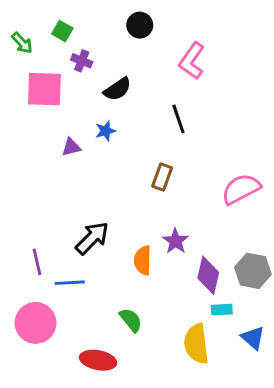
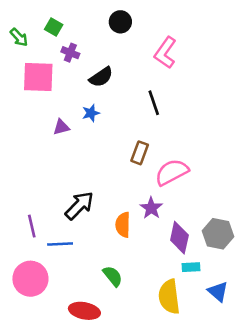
pink semicircle: (241, 189) -> (172, 172), moved

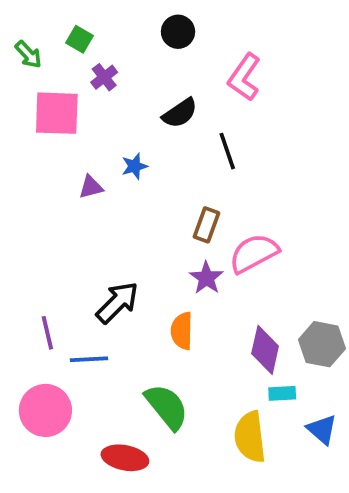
purple cross: (70, 53) -> (104, 77), turned 30
black semicircle: (101, 77) -> (180, 113), moved
purple star: (151, 208) -> (206, 278), moved
green semicircle: (113, 276) -> (167, 407), size x1.5

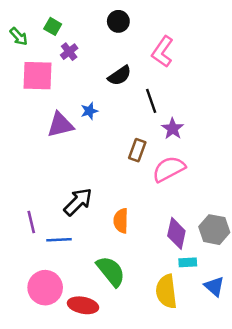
purple triangle: (91, 187) -> (60, 125), size x1.6
purple star: (206, 278) -> (173, 129), moved
pink circle: (45, 410) -> (45, 288), moved

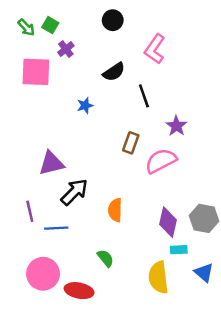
green arrow: (19, 37) -> (26, 27), moved
purple triangle: (60, 125) -> (51, 163), moved
purple star: (173, 129) -> (176, 126), moved
green semicircle: (111, 271) -> (106, 258), size x0.6

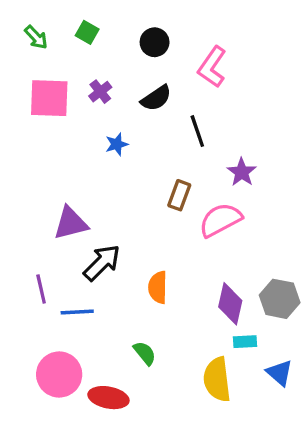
black circle: (113, 20) -> (155, 42), moved
green square: (50, 25) -> (87, 32), moved
purple cross: (66, 49) -> (100, 92), moved

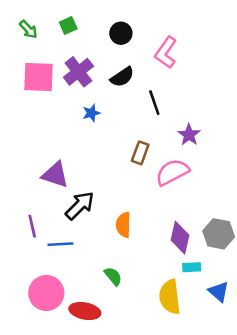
green square: (87, 32) -> (68, 25), turned 36
purple cross: (100, 92) -> (78, 72), size x1.6
purple triangle: (71, 223) -> (55, 175), turned 32

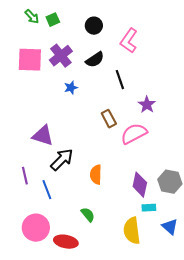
green arrow: (28, 29) -> (32, 17), moved
brown rectangle: (140, 153) -> (109, 119), turned -48
blue line: (60, 244) -> (47, 190), turned 72

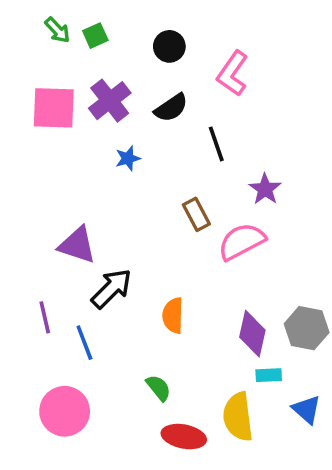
red ellipse: (66, 242) -> (184, 437), moved

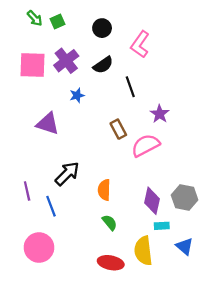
purple triangle: (77, 245) -> (48, 124), moved
green semicircle: (159, 388) -> (110, 223), moved

